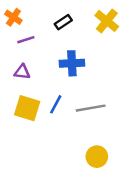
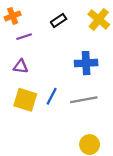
orange cross: (13, 17) -> (13, 16), turned 35
blue cross: (72, 63) -> (86, 63), moved

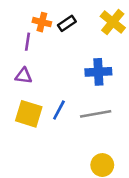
orange cross: (13, 16) -> (42, 22), moved, turned 35
purple line: (24, 37) -> (27, 42), turned -63

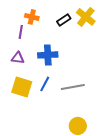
black rectangle: (67, 23) -> (64, 20), moved
blue cross: (98, 72) -> (48, 55), moved

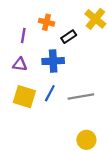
orange cross: (32, 17) -> (47, 22), moved
black rectangle: (64, 20) -> (69, 37), moved

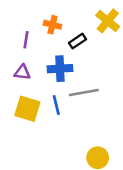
blue line: (50, 93) -> (56, 105), turned -42
gray line: (81, 97) -> (84, 92), moved

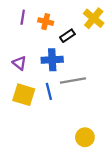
purple line: (26, 40) -> (23, 17), moved
purple triangle: (22, 72) -> (19, 63), turned 32

